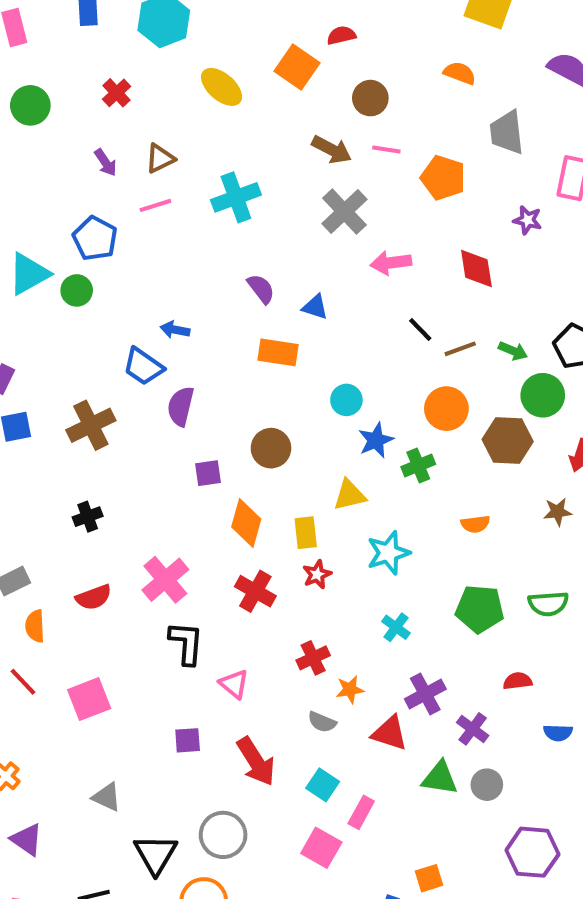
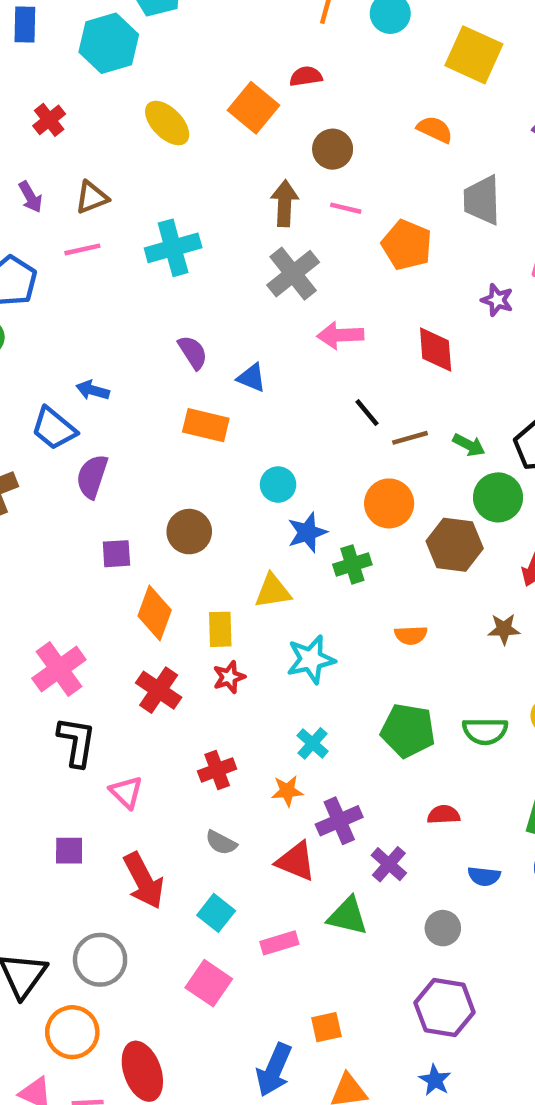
brown arrow: (332, 150) -> (285, 203), turned -120
orange star: (350, 690) -> (287, 791), moved
gray circle: (487, 785) -> (443, 928), moved
pink rectangle: (361, 812) -> (279, 943), moved, turned 40

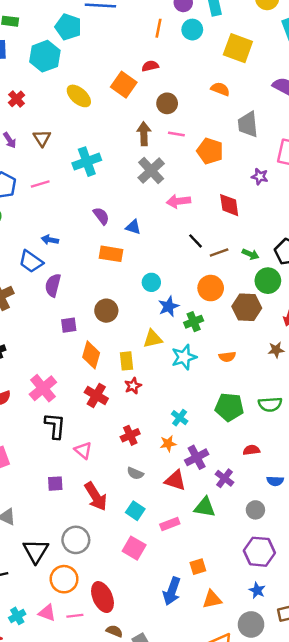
brown triangle: (92, 197) -> (42, 138), turned -36
pink line: (82, 249) -> (40, 184), moved
cyan star: (311, 659) -> (184, 357), moved

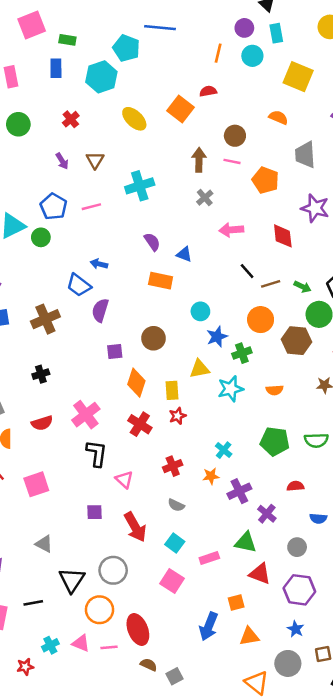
brown circle: (167, 103) -> (235, 136), moved
gray cross: (151, 171) -> (205, 198), size x0.6
purple star: (260, 177) -> (315, 208), size x1.6
red triangle: (175, 480) -> (260, 574), moved

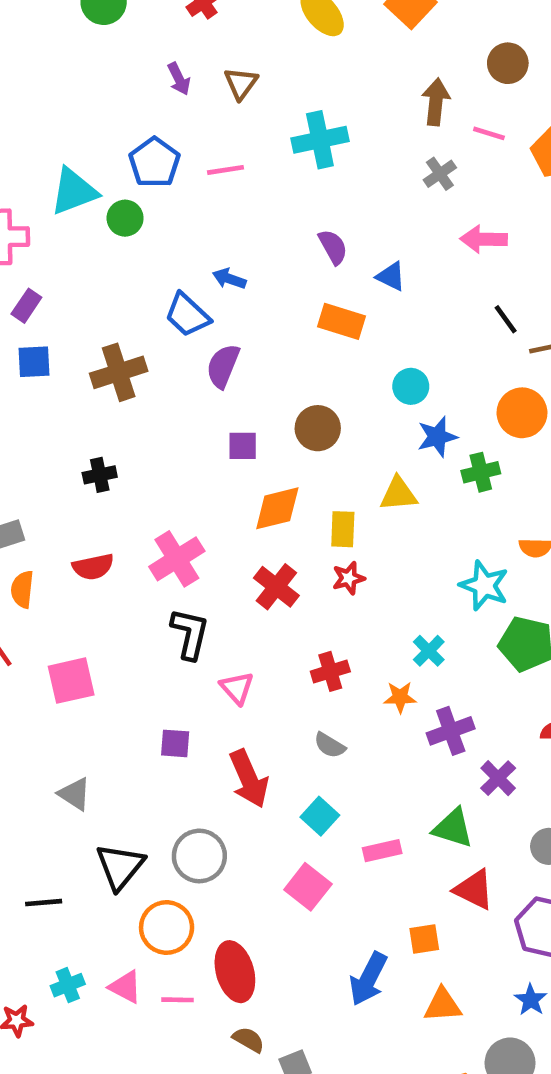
pink line: (232, 161) -> (489, 133), moved
orange diamond: (136, 383) -> (277, 508), turned 52
cyan star: (231, 389) -> (484, 586), moved, turned 30

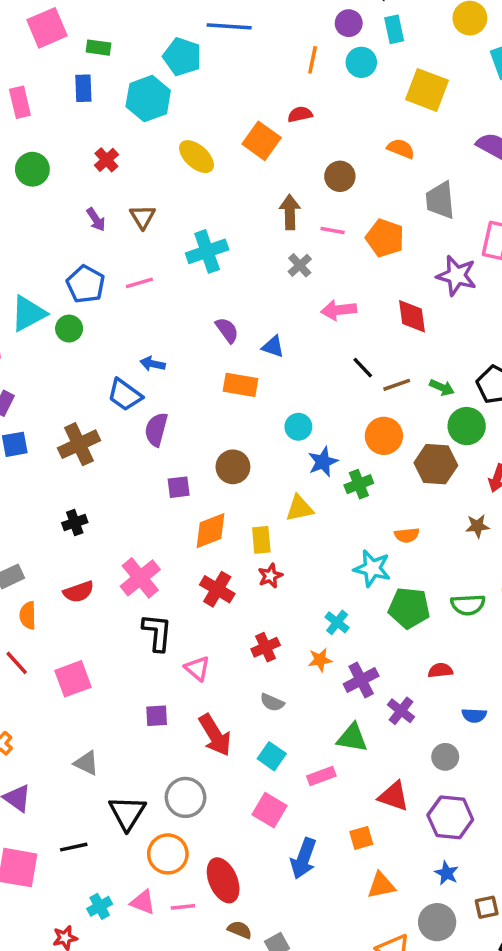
green triangle: (453, 828) -> (352, 738), moved
blue arrow: (368, 979) -> (303, 859), moved

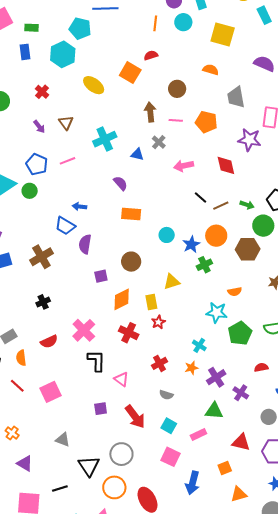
blue triangle: (273, 347) -> (137, 154), moved
blue star: (323, 462) -> (191, 244), moved
green pentagon: (409, 608) -> (240, 333), turned -30

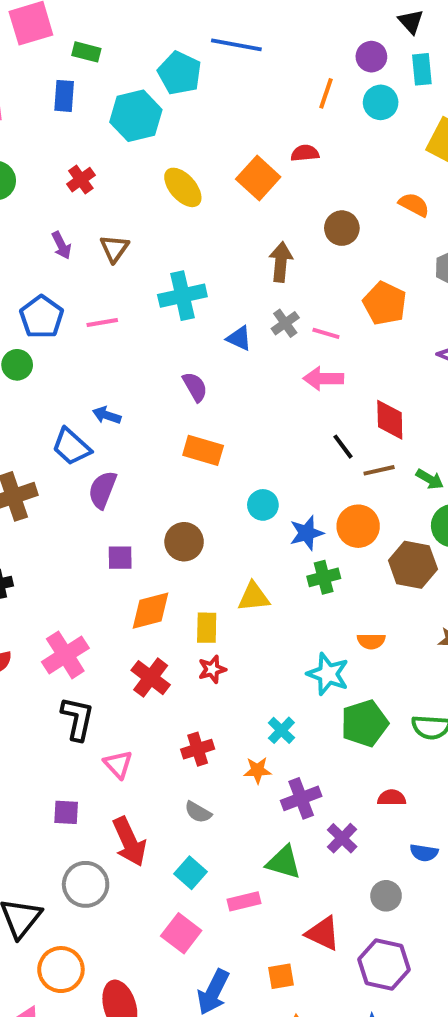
pink line: (176, 120) -> (326, 333), moved
red diamond: (226, 165) -> (390, 420), moved
gray circle: (121, 454) -> (86, 884), moved

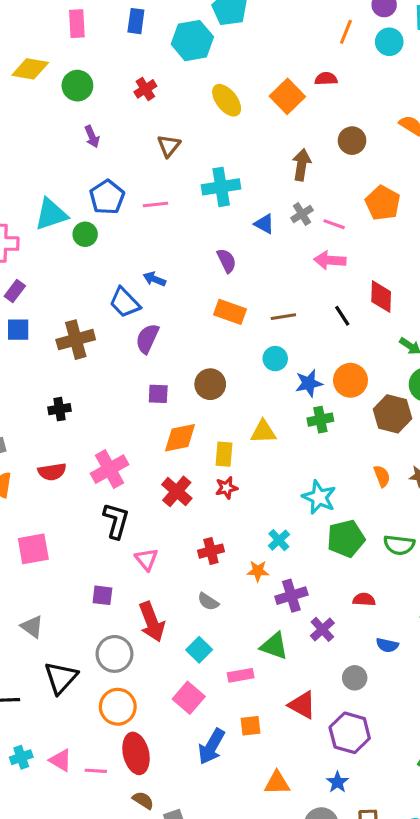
purple arrow: (61, 245) -> (92, 137), moved
brown line: (379, 470) -> (283, 317), moved
orange semicircle: (371, 641) -> (382, 476), moved, turned -115
orange circle: (61, 970) -> (118, 707), moved
orange square: (281, 976) -> (250, 726), moved

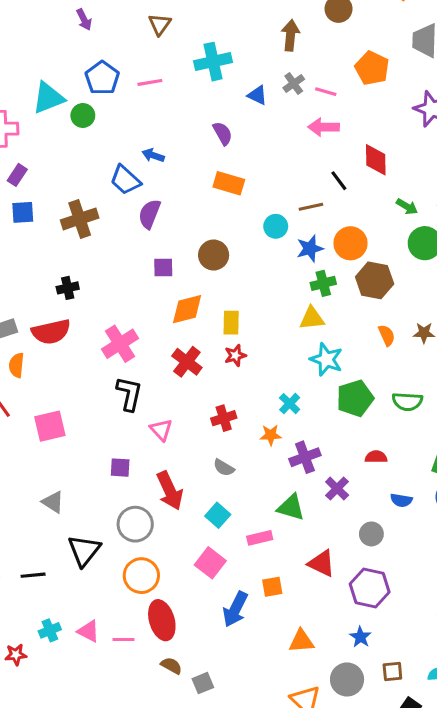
brown line: (283, 317) -> (311, 207), moved
brown hexagon: (393, 414) -> (375, 280), moved
yellow triangle: (263, 432) -> (312, 318), moved
red semicircle: (52, 472) -> (51, 332), moved, size x1.4

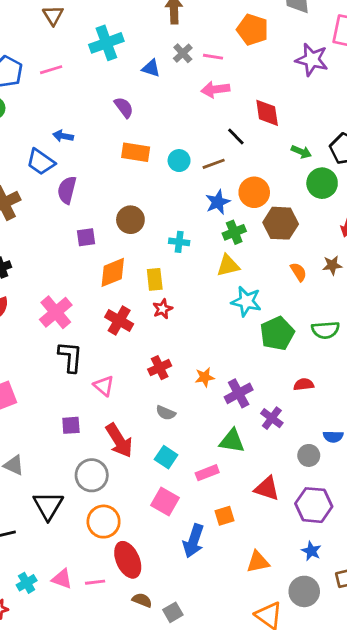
cyan circle: (276, 226) -> (179, 161), moved
cyan cross: (290, 404) -> (179, 242), moved, turned -30
blue semicircle: (401, 500) -> (333, 437), moved

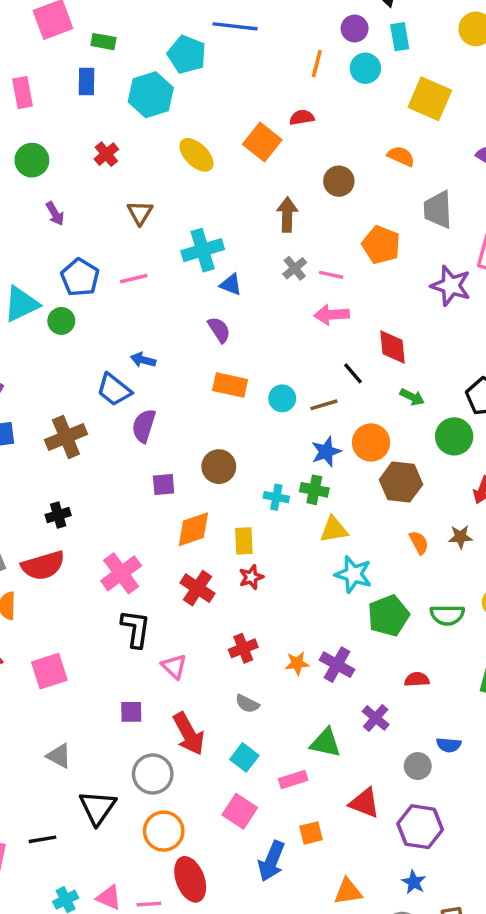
blue triangle: (151, 68) -> (231, 285), moved
green arrow: (301, 152) -> (412, 397), moved
green cross: (234, 232) -> (314, 490), moved, turned 30
purple cross: (239, 393) -> (337, 665), moved, turned -36

